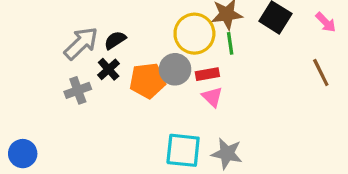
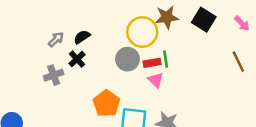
gray arrow: (81, 43) -> (56, 39), size x0.6
green line: (230, 43) -> (166, 59), moved
orange pentagon: (147, 81) -> (107, 103), moved, turned -30

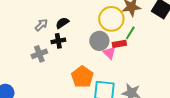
black cross: (77, 59) -> (58, 41), turned 32
green line: (166, 59) -> (130, 33), moved, turned 40
pink triangle: (156, 80) -> (109, 53), moved

